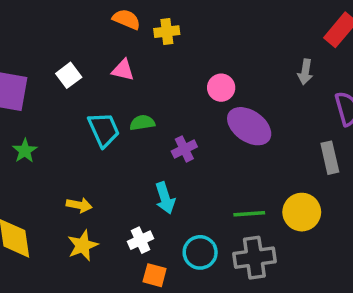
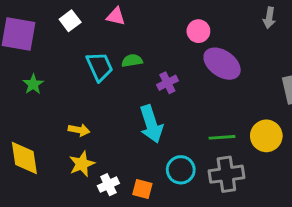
cyan arrow: (165, 198) -> (151, 124), size x1.4
white cross: (140, 240) -> (108, 185), moved

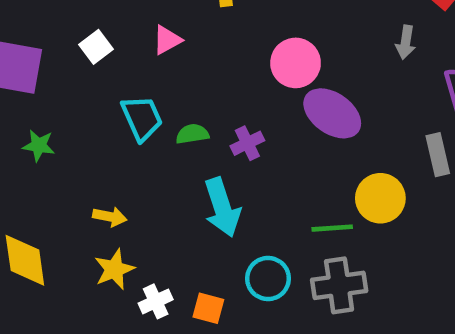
pink triangle: (116, 16) -> (167, 40), turned -42
pink circle: (198, 31) -> (296, 63), size x1.4
green semicircle: (132, 61) -> (192, 134), moved
green star: (33, 84) -> (39, 145), turned -30
yellow circle: (266, 136) -> (380, 198), moved

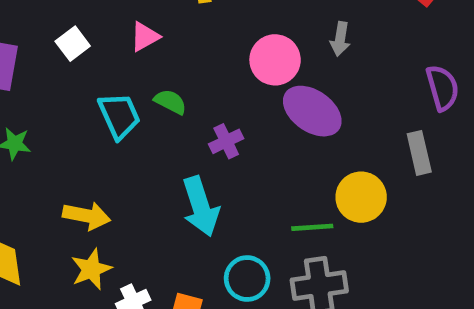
gray arrow: (406, 42) -> (340, 39), moved
green semicircle: (192, 134) -> (170, 102), moved, turned 36
yellow arrow: (110, 217) -> (87, 216), size x1.4

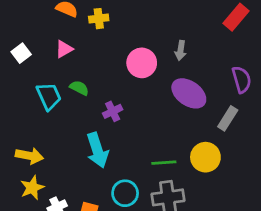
purple ellipse: (312, 111) -> (189, 93), moved
gray rectangle: (419, 153) -> (228, 118), turned 45
yellow circle: (361, 197) -> (205, 157), moved

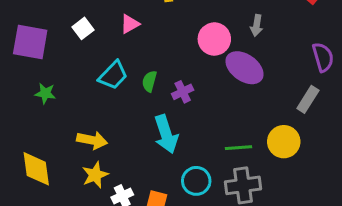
green semicircle: (79, 88) -> (149, 81), moved, turned -102
purple ellipse: (189, 93) -> (245, 68), moved
cyan trapezoid: (49, 96) -> (113, 75), turned 68

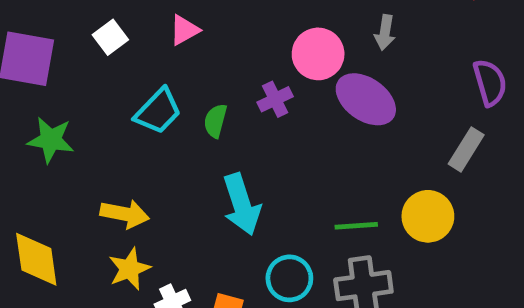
purple cross: (183, 92) -> (275, 99), moved
green star: (45, 93) -> (51, 140), size x1.4

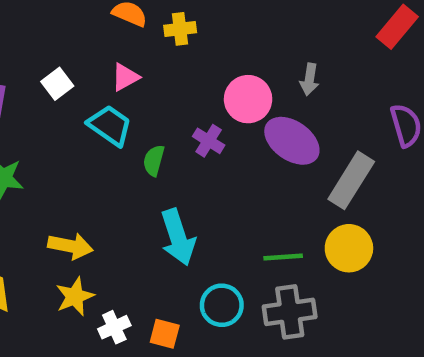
purple cross: (275, 99) -> (209, 141), turned -32
cyan trapezoid: (158, 111) -> (110, 125), moved, turned -99
gray rectangle: (466, 149) -> (351, 180), moved, size x1.4

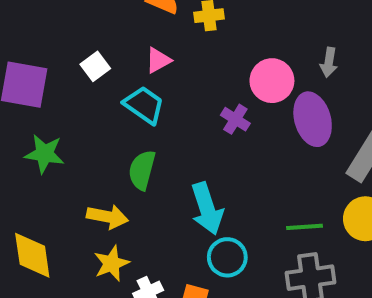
purple ellipse: (292, 141) -> (313, 119), turned 39
green semicircle: (154, 161) -> (142, 170), moved, size x1.4
cyan circle: (222, 305) -> (227, 257), moved

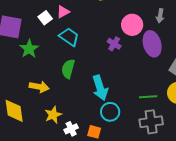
pink triangle: (158, 60) -> (63, 12), moved
green star: (44, 154) -> (29, 49), moved, turned 30
yellow arrow: (107, 217) -> (39, 87), moved

